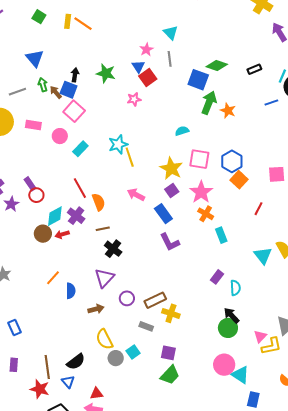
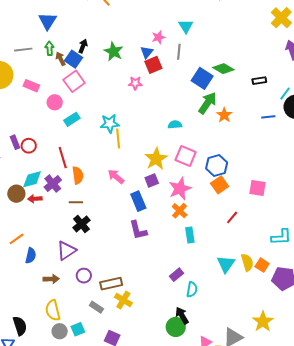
red circle: (36, 195) -> (29, 146), moved
black semicircle: (76, 362) -> (20, 326), turned -84

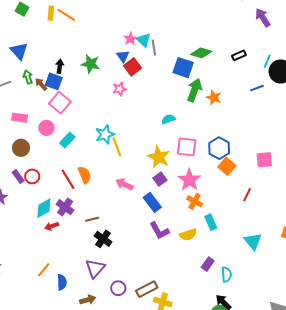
cyan triangle: (186, 26) -> (144, 40), moved
orange semicircle: (78, 175) -> (85, 175), moved
brown circle: (16, 194) -> (21, 148), moved
yellow semicircle: (247, 262) -> (188, 235), moved, turned 102

